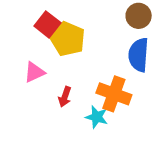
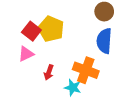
red square: (47, 24) -> (31, 31), moved

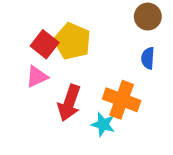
blue semicircle: (104, 41) -> (148, 58), size x0.6
red arrow: (49, 72) -> (69, 103), size x1.6

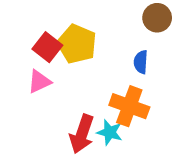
blue semicircle: (148, 58) -> (141, 62), moved
red arrow: (69, 103) -> (82, 134), moved

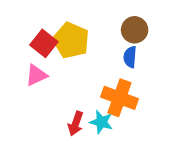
brown circle: (157, 18) -> (135, 30), moved
red arrow: (82, 134) -> (76, 124), size x0.7

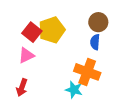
yellow pentagon: (71, 40) -> (52, 30), turned 30
red arrow: (76, 124) -> (22, 87), moved

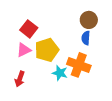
yellow pentagon: (52, 30) -> (47, 50), moved
cyan star: (74, 90) -> (60, 73), moved

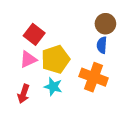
cyan star: (60, 73) -> (53, 87), moved

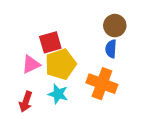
red square: (34, 34) -> (50, 42), moved, turned 36

